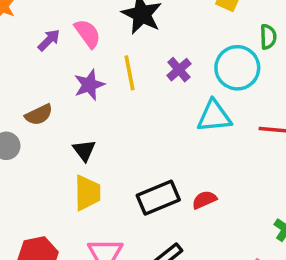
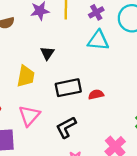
cyan triangle: (214, 116) -> (98, 40), moved
black triangle: (84, 150) -> (47, 53), moved

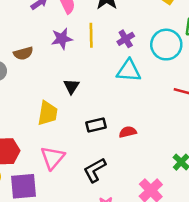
black rectangle: (68, 88) -> (96, 125), size x0.7

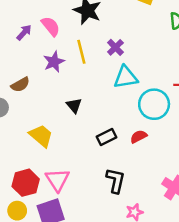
cyan circle: (166, 45) -> (154, 104), moved
yellow trapezoid: (48, 113) -> (41, 136), moved, turned -45
pink triangle: (53, 158) -> (57, 180), moved
black L-shape: (95, 170) -> (115, 181), turned 145

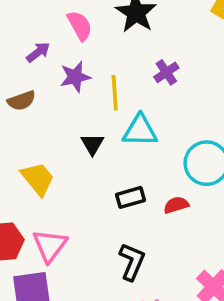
purple arrow: (24, 32) -> (38, 52), moved
yellow line: (81, 52) -> (115, 93), moved
cyan triangle: (126, 77) -> (140, 131), moved

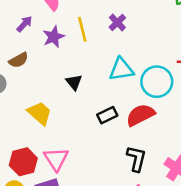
yellow line: (115, 93) -> (82, 29), moved
cyan triangle: (140, 131) -> (121, 69), moved
red semicircle: (176, 205) -> (140, 115), size x1.6
black L-shape: (132, 262) -> (136, 159), moved

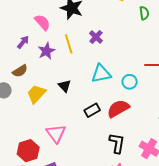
cyan circle: (157, 82) -> (130, 82), size x0.6
yellow trapezoid: (40, 113) -> (36, 94), moved, turned -85
pink triangle: (56, 159) -> (56, 133), moved

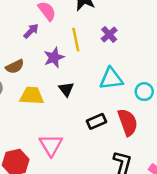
purple arrow: (23, 42) -> (31, 31), moved
purple star: (46, 51) -> (54, 57), moved
yellow trapezoid: (36, 94) -> (32, 96), turned 45
red semicircle: (118, 109) -> (128, 122), turned 95

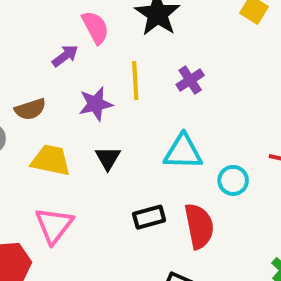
pink triangle: (51, 145) -> (54, 225), moved

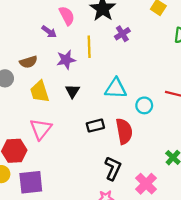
purple arrow: (65, 56) -> (49, 32), turned 72
purple cross: (190, 80) -> (122, 34), moved
yellow trapezoid: (51, 160) -> (40, 92), turned -120

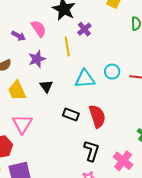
pink semicircle: (67, 16) -> (39, 29), moved
yellow line: (89, 47) -> (67, 47), moved
cyan circle: (144, 105) -> (112, 72), moved
black rectangle: (95, 126) -> (71, 115), turned 42

